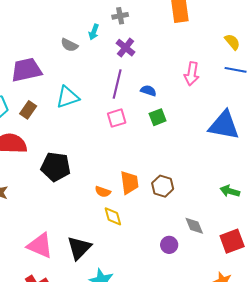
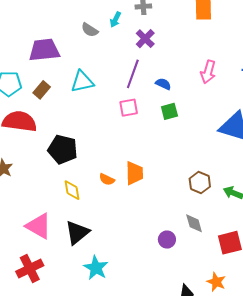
brown hexagon: (163, 186) -> (200, 183), moved
yellow diamond: (113, 216) -> (72, 190), moved

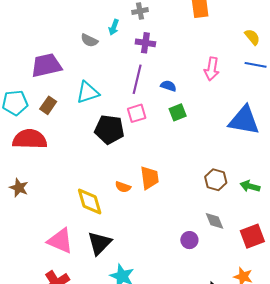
purple cross: (145, 39) -> (145, 43), turned -30
black pentagon: (63, 149) -> (109, 130), moved
yellow diamond: (72, 190) -> (90, 202), size x1.4

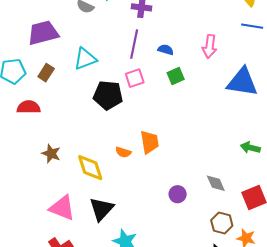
pink arrow: (212, 69) -> (210, 46), moved
red semicircle: (30, 139) -> (29, 107), size x0.7
brown hexagon: (216, 180) -> (222, 223), moved
brown star: (19, 188) -> (51, 154), moved
purple circle: (189, 240) -> (178, 194), moved

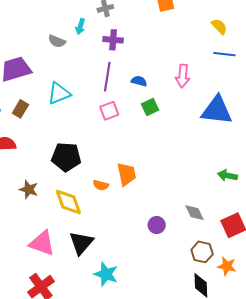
black pentagon: (108, 95) -> (66, 157), moved

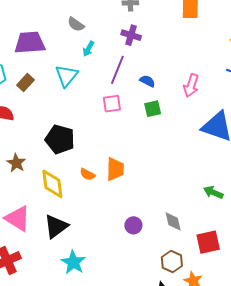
cyan arrow: (80, 26) -> (88, 49), moved
cyan triangle: (59, 93) -> (66, 76), turned -40

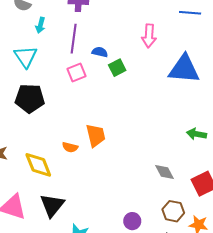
blue semicircle: (147, 81) -> (100, 52), moved
black pentagon: (60, 139) -> (30, 98), moved
purple circle: (133, 225) -> (132, 221), moved

